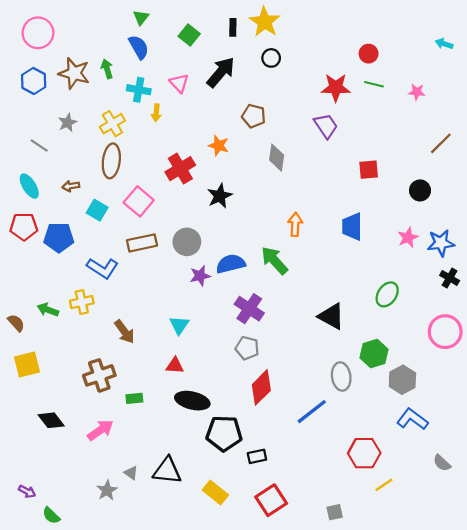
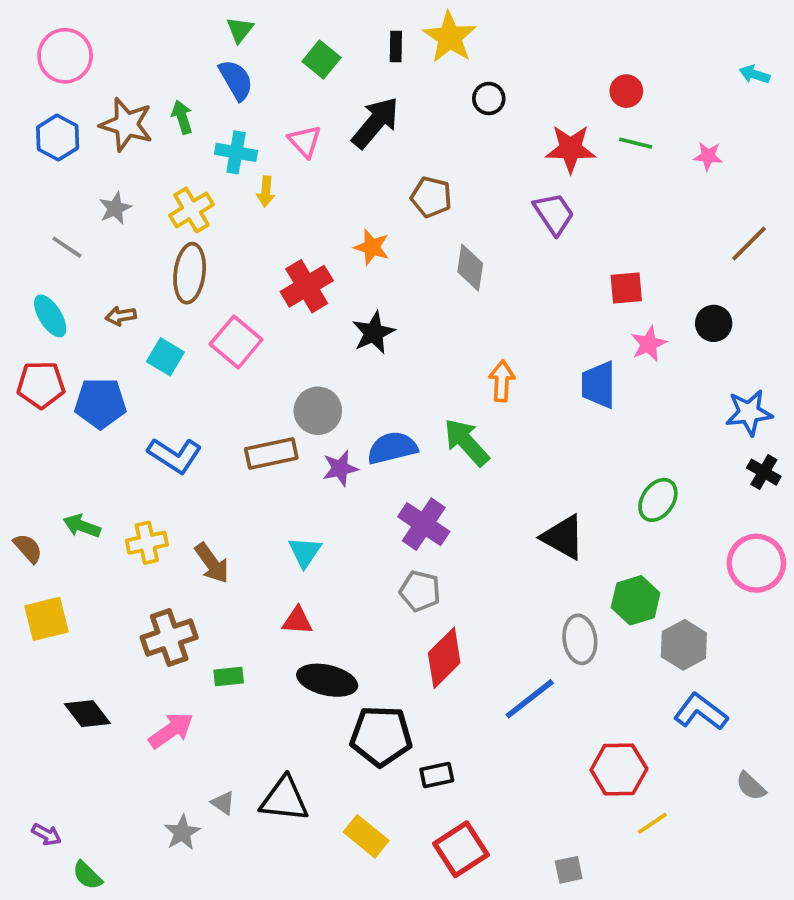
black circle: (271, 58) -> (489, 99), moved
pink star: (408, 237) -> (649, 344), moved
brown rectangle: (142, 243) -> (271, 453), moved
yellow cross: (82, 302) -> (147, 543), moved

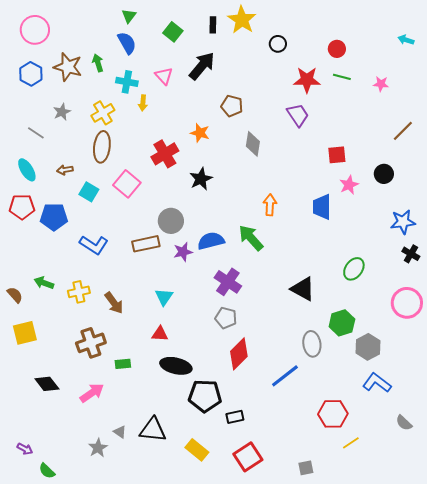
black circle: (489, 99) -> (278, 44), moved

